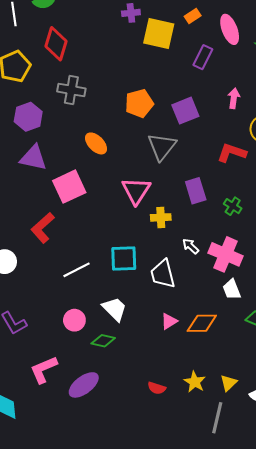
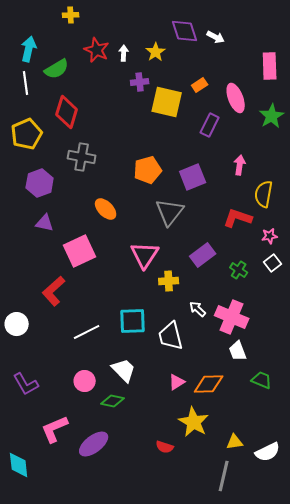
purple triangle: (33, 158) -> (45, 223), size x0.7
purple rectangle: (196, 191) -> (203, 255), turned 70
yellow star: (195, 382) -> (194, 422), moved, size x1.4
yellow triangle: (229, 383) -> (235, 442), turned 36

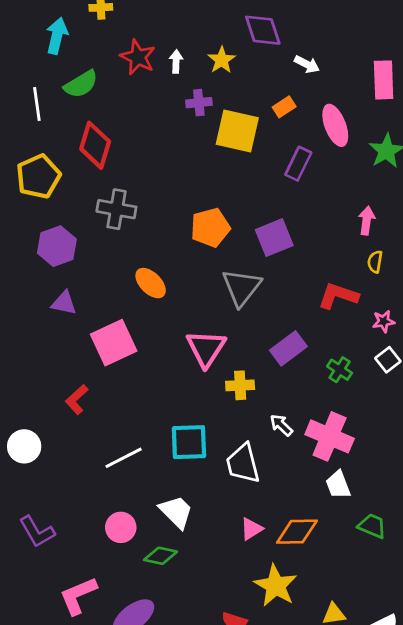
white arrow: (216, 37) -> (307, 64), moved
cyan arrow: (29, 49) -> (57, 36), moved
pink arrow: (240, 165) -> (367, 221), moved
yellow semicircle: (264, 194) -> (375, 262), size x0.6
red L-shape: (54, 291) -> (77, 400), size x0.7

